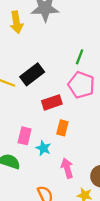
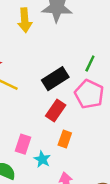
black rectangle: (32, 74) -> (55, 79), moved
red rectangle: (52, 102) -> (56, 111), turned -42

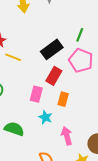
pink rectangle: (23, 144) -> (36, 94), moved

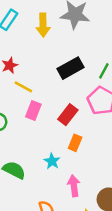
black rectangle: (52, 49) -> (71, 68), moved
pink rectangle: (36, 94) -> (33, 111), moved

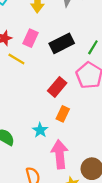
pink rectangle: (33, 111) -> (31, 38), moved
pink arrow: (74, 186) -> (60, 154), size x1.4

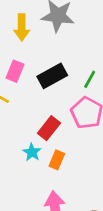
cyan star: (40, 130) -> (32, 152), moved

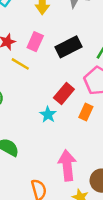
orange rectangle: (57, 160) -> (86, 112), moved

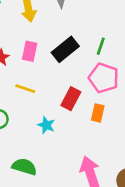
yellow line: (20, 64) -> (25, 89), moved
cyan star: (48, 115) -> (46, 125), moved

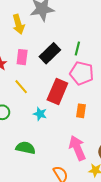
yellow line: (25, 89) -> (21, 87), turned 35
red rectangle: (71, 99) -> (57, 92), size x1.4
orange rectangle: (98, 113) -> (81, 111), moved

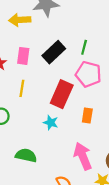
yellow arrow: (18, 24) -> (20, 20), turned 102
yellow line: (21, 87) -> (22, 88), turned 49
cyan star: (40, 114) -> (51, 123), moved

